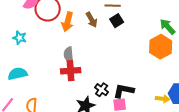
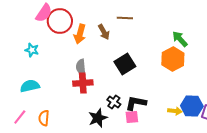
black square: (117, 21) -> (125, 64), moved, size x1.5

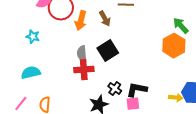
black square: (125, 64) -> (108, 51), moved

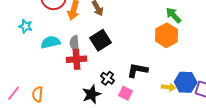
cyan semicircle: (31, 73) -> (51, 42), moved
black L-shape: (137, 90) -> (138, 70), moved
pink square: (133, 104) -> (126, 93), turned 32

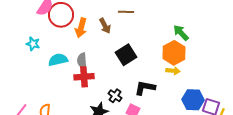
black square: (101, 40) -> (126, 55), moved
yellow arrow: (169, 87) -> (173, 71), moved

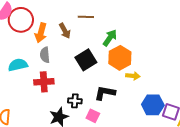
green arrow: (181, 33) -> (110, 38), moved, turned 78
orange hexagon: (174, 53) -> (120, 58), moved
gray semicircle: (82, 61) -> (45, 55), moved
black cross: (115, 96) -> (75, 101), turned -32

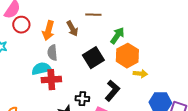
red circle: (21, 20) -> (21, 25), moved, size x0.7
cyan semicircle: (18, 65) -> (41, 69), moved
black L-shape: (105, 93) -> (112, 91), turned 120

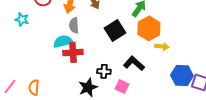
black L-shape: (112, 91) -> (134, 63), turned -90

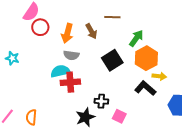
cyan star: (22, 19) -> (12, 58), moved
gray semicircle: (74, 25) -> (71, 55), turned -77
black L-shape: (134, 63) -> (145, 88), moved

